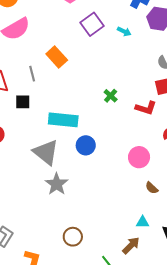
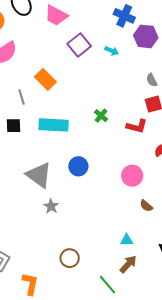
cyan rectangle: (63, 120) -> (54, 125), moved
gray star: (57, 184) -> (51, 206), size x0.7
cyan triangle: (142, 222) -> (127, 240), moved

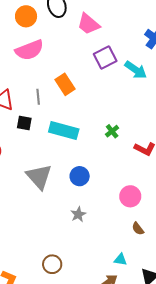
cyan arrow: (112, 51) -> (136, 70), size x1.6
gray star: (51, 206) -> (78, 214), moved
cyan triangle: (127, 240) -> (120, 260), moved

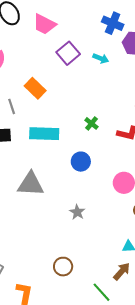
cyan arrow: (136, 70) -> (101, 58), size x0.7
blue circle: (80, 176) -> (81, 162), moved
gray triangle: (39, 177) -> (31, 184), turned -32

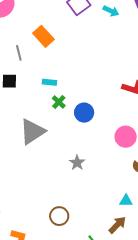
green cross: (91, 123) -> (59, 102), moved
cyan rectangle: (44, 134) -> (49, 82), size x0.5
gray triangle: (31, 184) -> (32, 132), turned -40

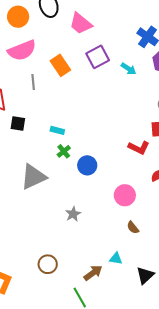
orange rectangle: (43, 36) -> (60, 65), moved
gray line: (19, 53) -> (33, 82), moved
brown arrow: (117, 225) -> (93, 273), moved

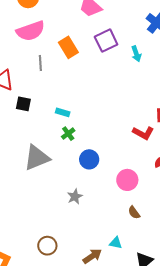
cyan arrow: (128, 69) -> (136, 54), turned 35
blue circle: (87, 165) -> (89, 159), moved

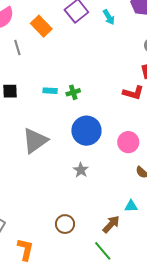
green cross: (68, 134) -> (73, 92), moved, turned 32
blue circle: (89, 159) -> (86, 131), size x1.5

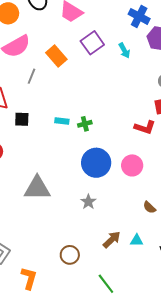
gray line: (17, 48) -> (32, 76), turned 35
gray triangle: (35, 141) -> (37, 188), moved, turned 32
pink circle: (128, 142) -> (132, 165), moved
brown arrow: (111, 224) -> (112, 240), moved

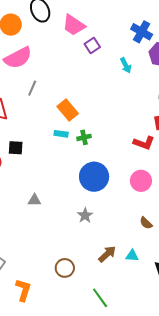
purple square: (92, 43) -> (92, 46), moved, size x0.7
orange rectangle: (56, 56) -> (68, 110), moved
black square: (22, 119) -> (16, 148), moved
pink circle: (132, 165) -> (141, 181), moved
gray triangle: (37, 188) -> (34, 200), size x0.5

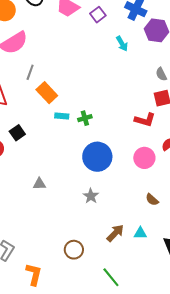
purple square: (92, 46) -> (98, 15), moved
orange rectangle: (68, 110) -> (47, 93), moved
black square: (16, 148) -> (17, 133), turned -35

